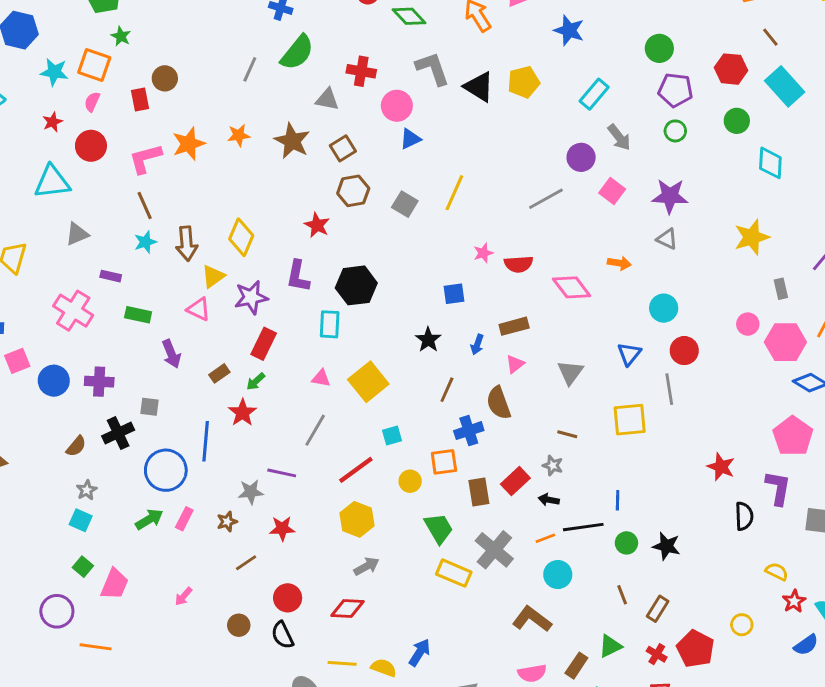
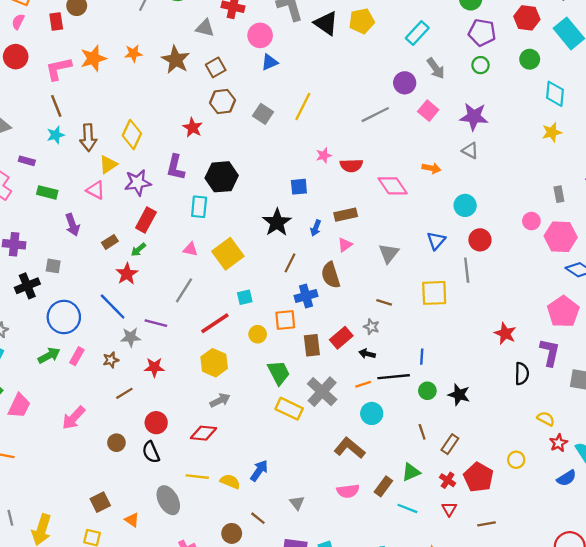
yellow star: (752, 237) -> (552, 132), moved, size x0.7
black star: (428, 340) -> (277, 222), size x1.4
blue line: (206, 441) -> (113, 307), moved, turned -52
pink arrow: (184, 596) -> (74, 418), size x1.6

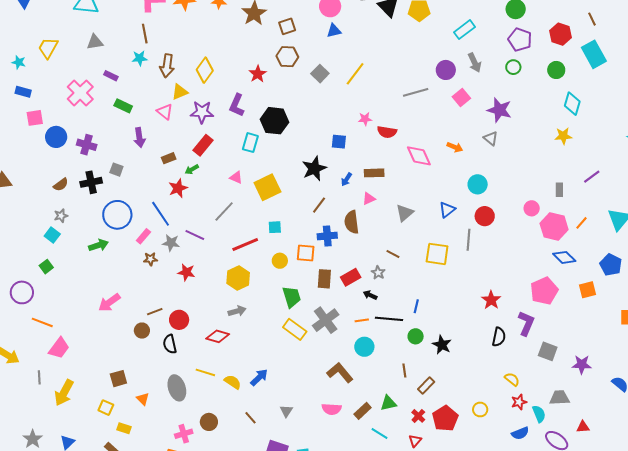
pink rectangle: (77, 356) -> (143, 236), moved
brown line: (124, 393) -> (155, 312), moved
pink trapezoid: (19, 406) -> (59, 348), moved
brown circle: (232, 533) -> (209, 422), moved

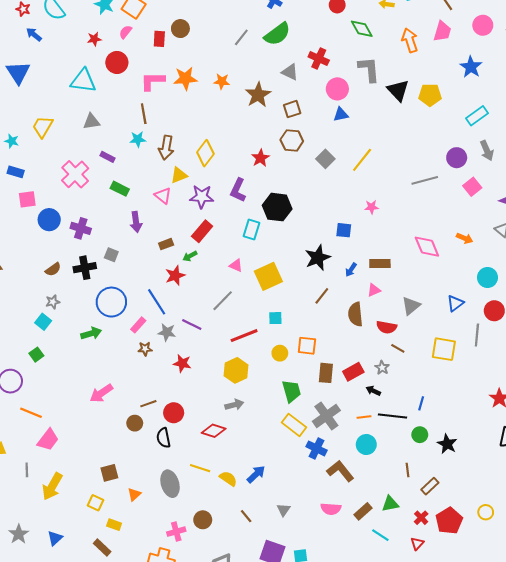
red semicircle: (387, 132) -> (387, 327), moved
blue cross: (327, 236) -> (317, 448), moved, turned 30
orange triangle: (143, 399) -> (134, 494), turned 32

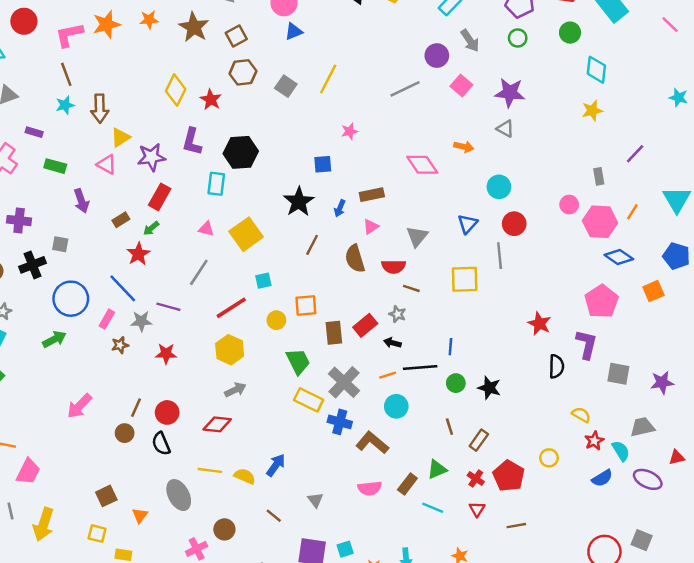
yellow diamond: (205, 153) -> (176, 90), moved
brown line: (148, 404) -> (136, 408), turned -35

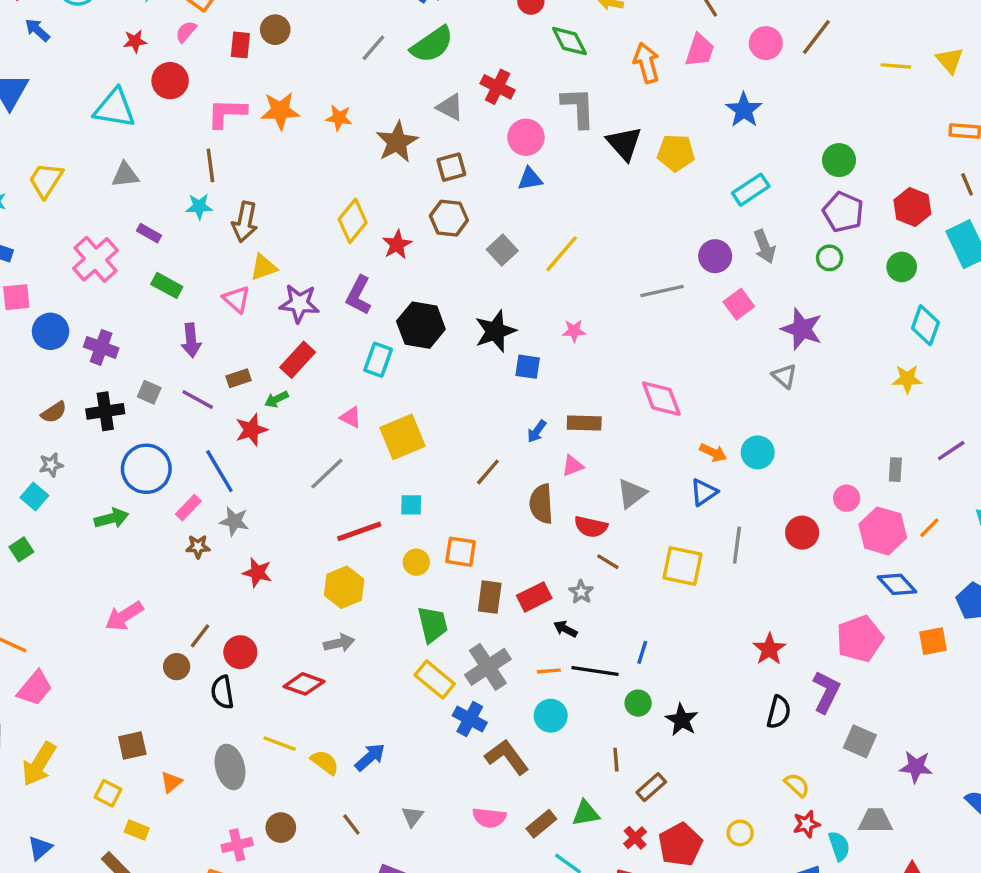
orange arrow: (464, 147) -> (713, 453), moved
black star: (299, 202) -> (495, 331), moved
red circle: (514, 224) -> (802, 533), moved
purple line: (168, 307) -> (198, 399), moved

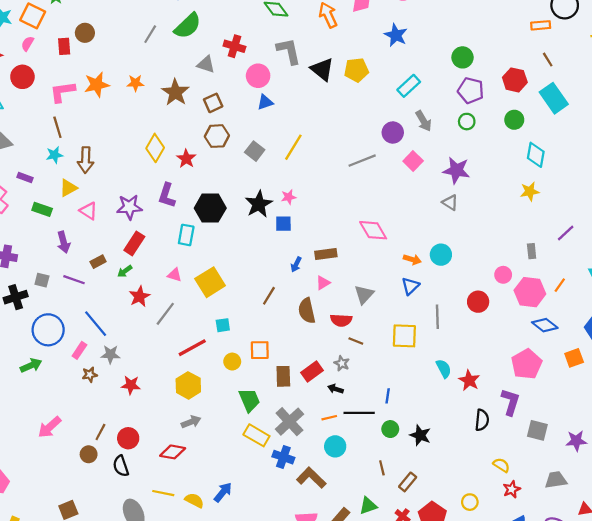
yellow triangle: (264, 267) -> (68, 188), moved
pink star: (574, 331) -> (289, 197), moved
red star: (251, 430) -> (139, 296), moved
cyan semicircle: (839, 846) -> (444, 369), moved

